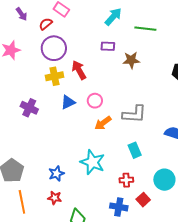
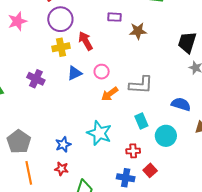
cyan circle: (164, 180) -> (166, 136), moved

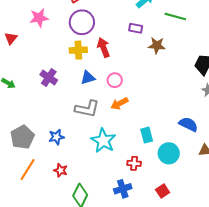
gray L-shape: (141, 85) -> (87, 109), moved
blue star: (63, 144) -> (56, 137), moved
red square: (150, 170) -> (163, 191), moved
orange line: (29, 173) -> (28, 169), turned 35
blue cross: (126, 178) -> (123, 189), turned -36

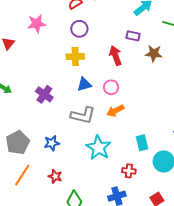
purple circle: (82, 22) -> (79, 29), size x0.7
red arrow: (104, 47) -> (115, 56), moved
purple cross: (49, 77) -> (44, 94), moved

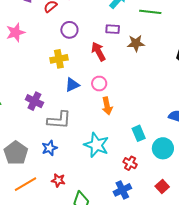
purple circle: (79, 29) -> (69, 30), moved
orange arrow: (115, 111) -> (107, 106), turned -66
gray L-shape: (83, 115) -> (59, 120), moved
red cross: (129, 171) -> (130, 163), turned 32
orange line: (22, 175) -> (26, 184), turned 35

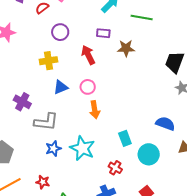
blue star: (49, 148) -> (53, 149), moved

